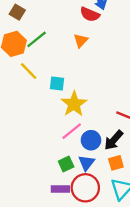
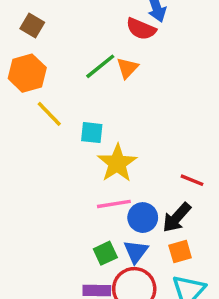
green line: (37, 39) -> (100, 66), moved
pink line: (72, 131) -> (114, 204), turned 30

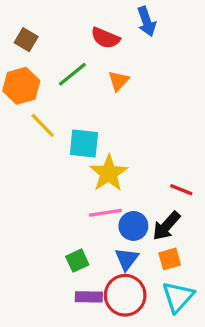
red semicircle: (141, 29) -> (105, 38), moved
green line: (100, 66) -> (72, 74), moved
cyan square: (92, 133) -> (84, 143), size x1.4
green square: (105, 253) -> (77, 261), moved

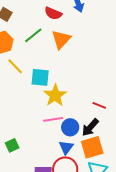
orange triangle: (119, 81) -> (61, 39), size x1.5
orange square: (170, 259) -> (92, 147), size x1.6
green square: (77, 261) -> (12, 145), moved

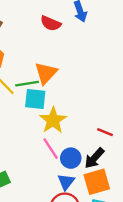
green line: (33, 35) -> (27, 84), moved, turned 30
orange triangle: (61, 39) -> (46, 73), moved
pink line: (53, 119) -> (51, 149), turned 66

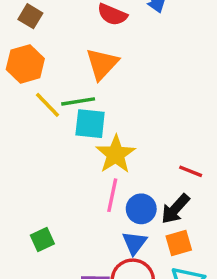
orange triangle: (46, 73) -> (102, 64), moved
pink line: (51, 149) -> (112, 195), turned 45
orange square: (97, 182) -> (179, 243), size x0.7

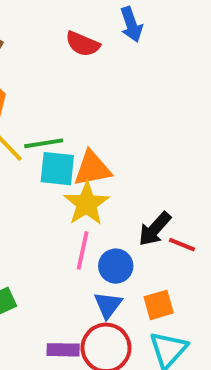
orange triangle: (102, 64) -> (92, 169), moved, turned 36
red line: (191, 171) -> (182, 245), moved
black arrow: (175, 209) -> (155, 229), moved

